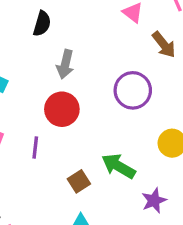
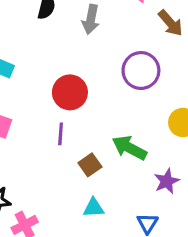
gray arrow: (65, 64) -> (91, 19), moved
purple line: (35, 147) -> (61, 134), moved

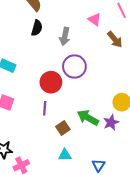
purple circle: (141, 71) -> (74, 67), moved
purple star: (167, 181) -> (111, 122), moved

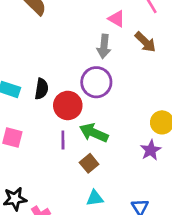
black semicircle: (37, 28) -> (42, 89), moved
gray arrow: (65, 36) -> (104, 46), moved
green arrow: (88, 118) -> (94, 133), moved

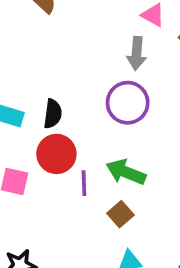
red circle: (68, 105) -> (56, 154), moved

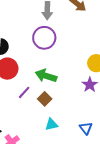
purple line: (84, 183) -> (24, 92), moved, turned 48

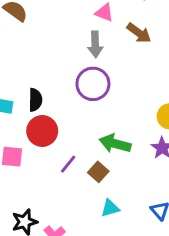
green arrow: (46, 76) -> (115, 144), moved

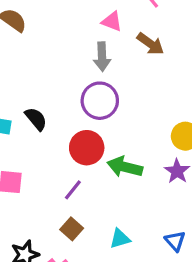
black semicircle: (35, 100) -> (36, 119), turned -40
red circle: (42, 131) -> (87, 148), moved
brown square: (98, 172) -> (72, 229), moved

